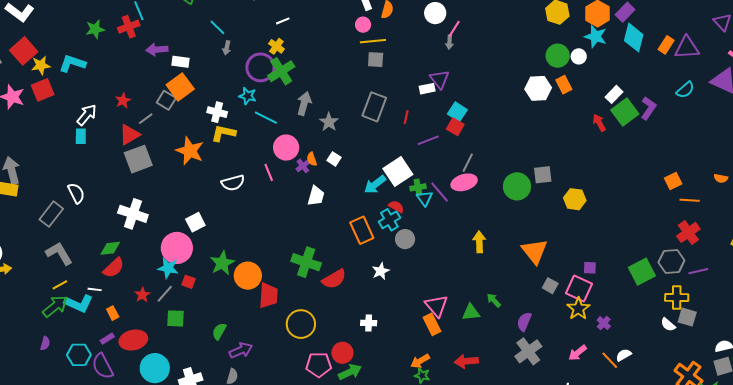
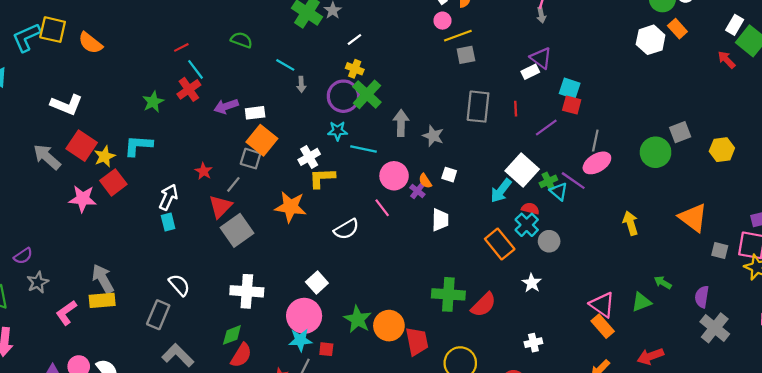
white cross: (217, 112) -> (309, 157), turned -30

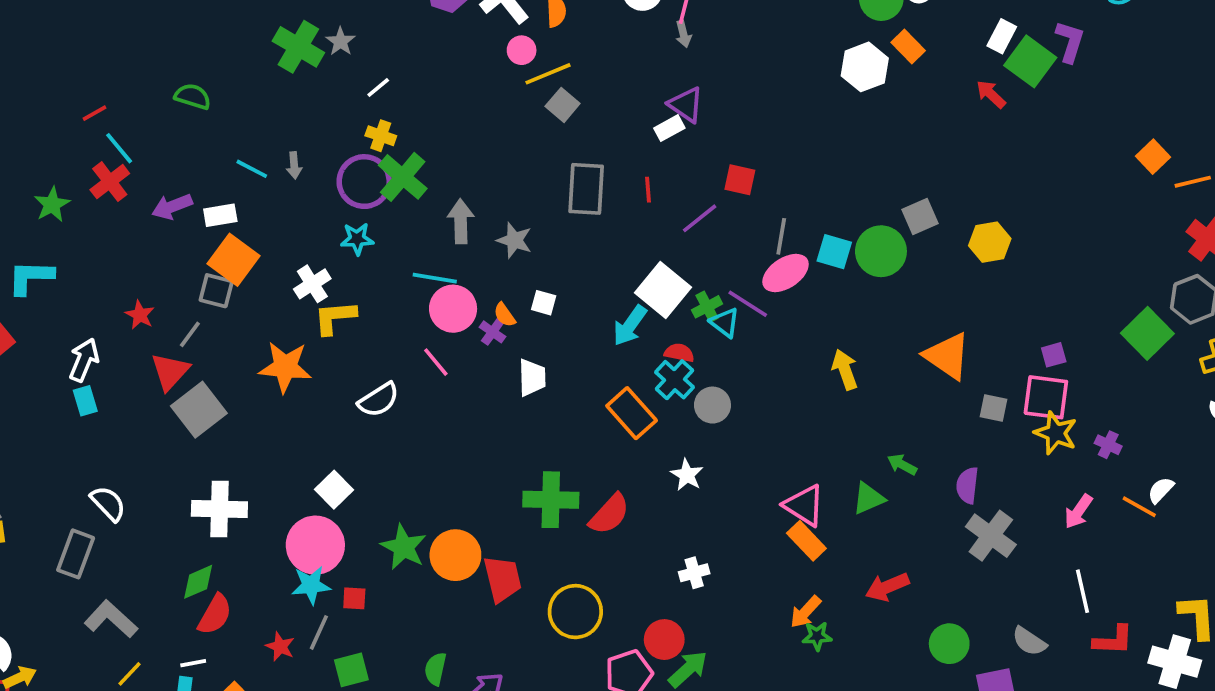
gray square: (466, 55) -> (563, 105), turned -36
cyan line: (285, 65) -> (252, 169), moved
cyan square: (570, 88) -> (834, 252), moved
cyan line: (364, 149) -> (435, 278), moved

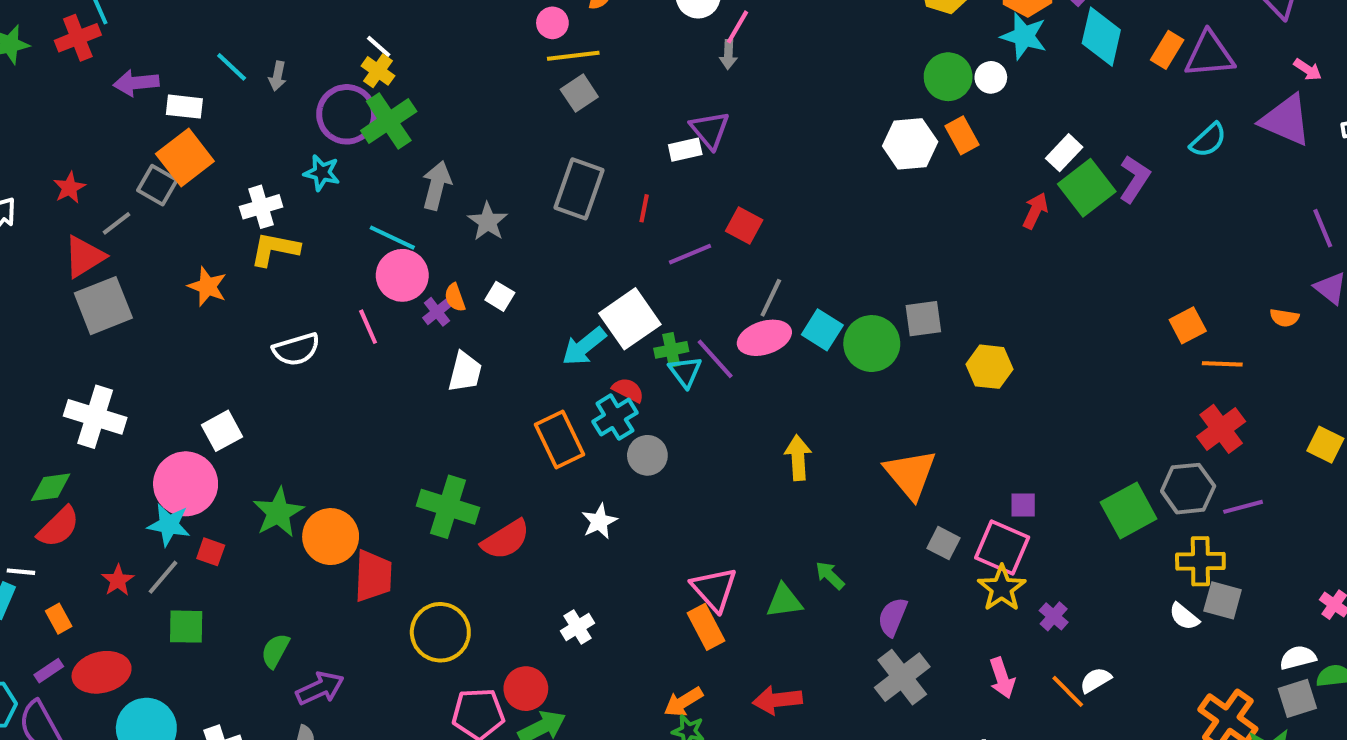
white line: (378, 88) -> (379, 46), moved, turned 65
red arrow: (991, 94) -> (1035, 211), turned 56
orange star: (285, 367) -> (207, 286), size x0.7
pink arrow: (1078, 511) -> (1002, 678), turned -69
white cross: (694, 573) -> (577, 627), turned -32

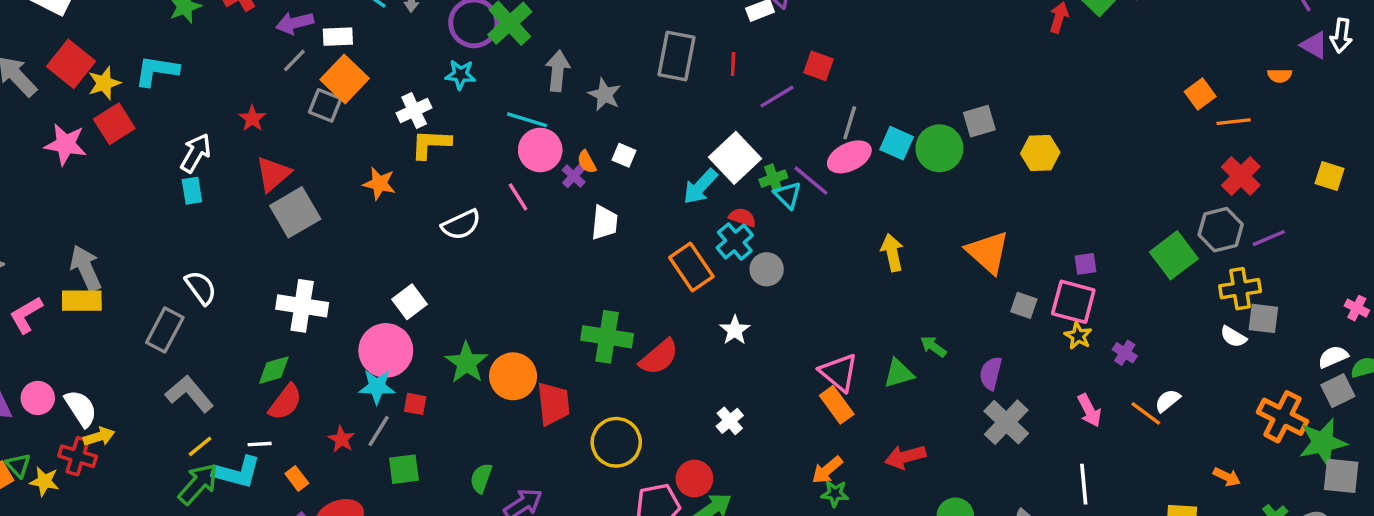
gray line: (116, 223) -> (294, 60), moved
yellow star: (1002, 588) -> (1078, 336), size x0.7

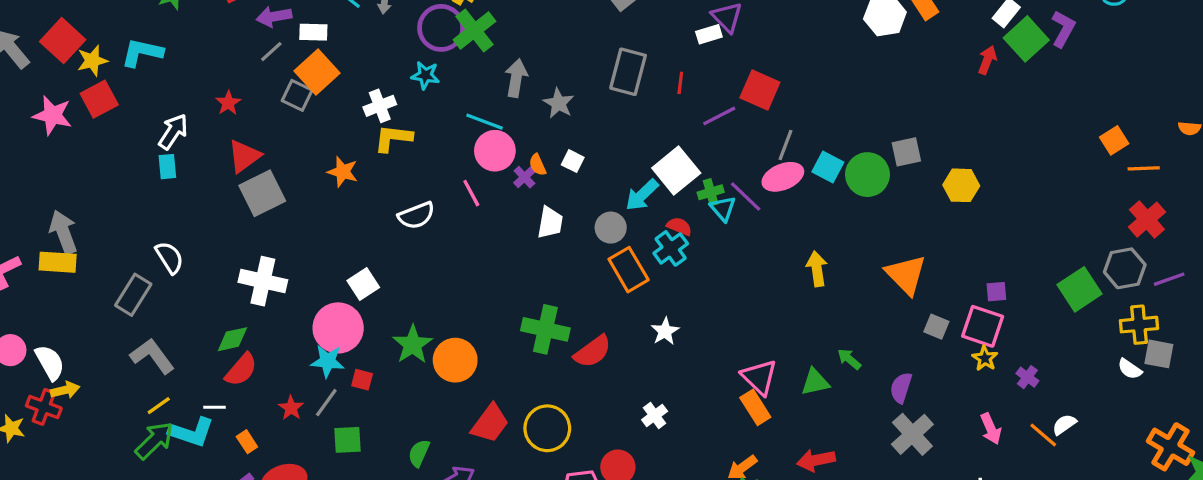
red square: (819, 66) -> (760, 90), size x1.4
gray circle: (767, 269) -> (611, 228), moved
red trapezoid: (553, 404) -> (490, 423), moved, turned 39

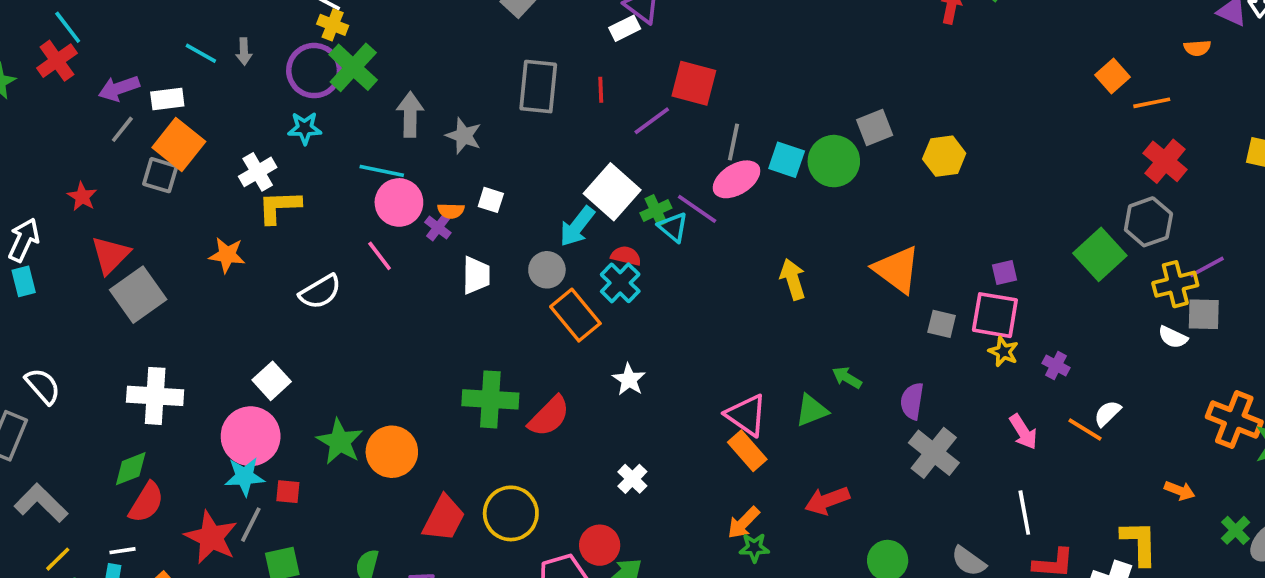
orange semicircle: (538, 165) -> (451, 211), turned -55
purple line: (1169, 279) -> (1207, 267), moved
red star: (291, 408) -> (211, 537), size x1.8

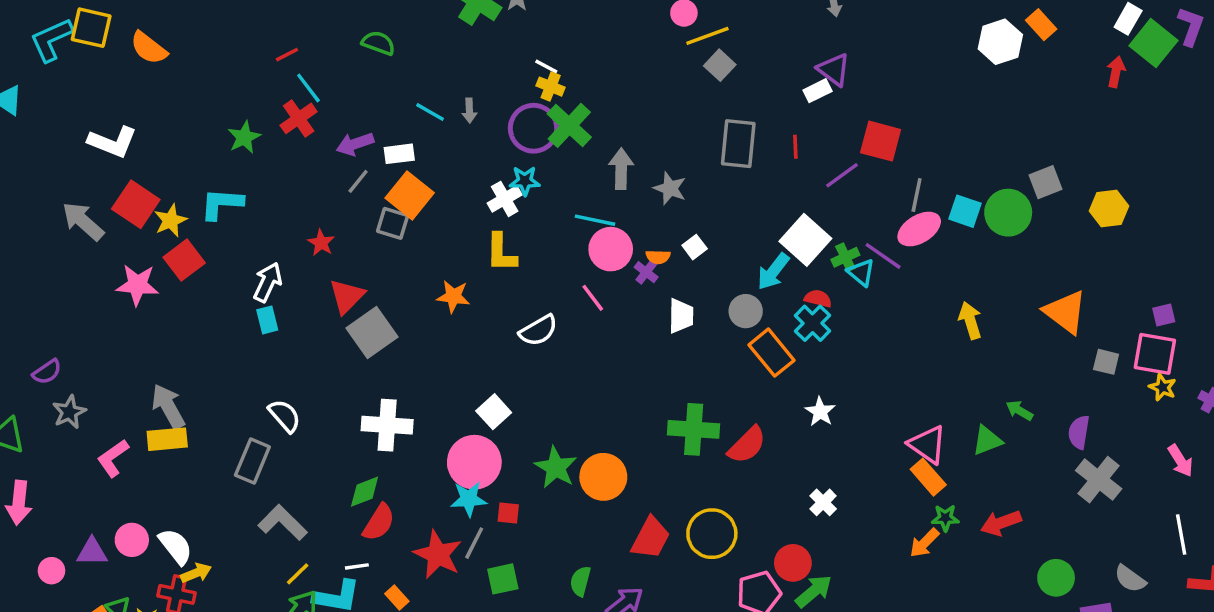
white cross: (258, 172) -> (505, 199), moved
white square: (491, 200) -> (695, 247), turned 35
yellow L-shape: (279, 207) -> (501, 253), turned -87
green star: (754, 548) -> (945, 518), moved

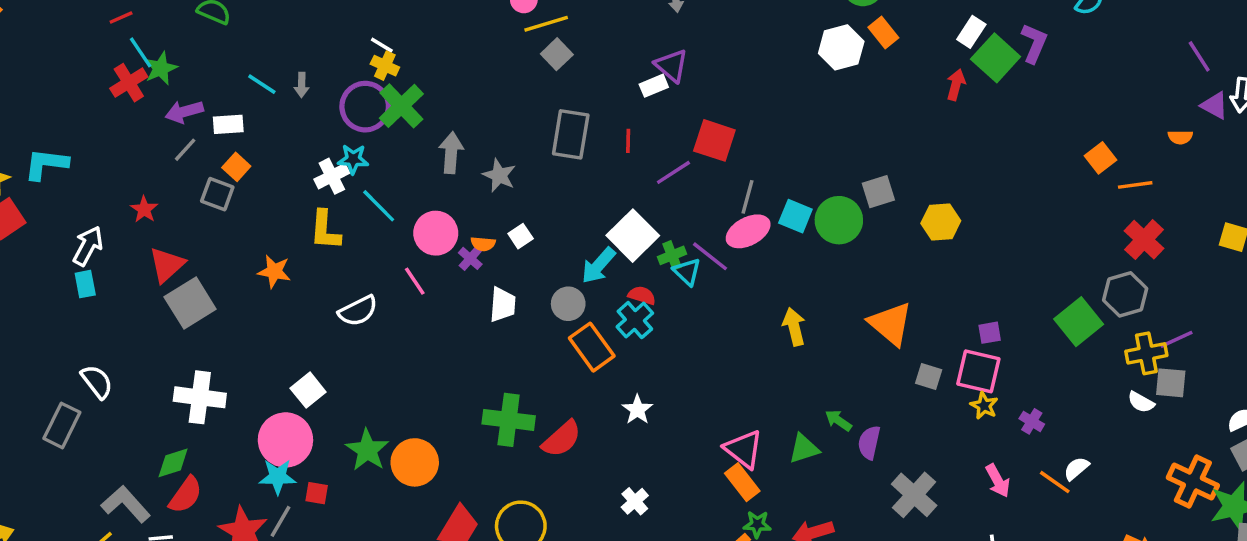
green star: (244, 137) -> (161, 68), moved
orange square: (410, 195) -> (236, 167), size x0.6
cyan line: (595, 220) -> (379, 206), moved, turned 30
purple semicircle: (1079, 432) -> (869, 443), moved
gray L-shape: (283, 523) -> (126, 504), moved

